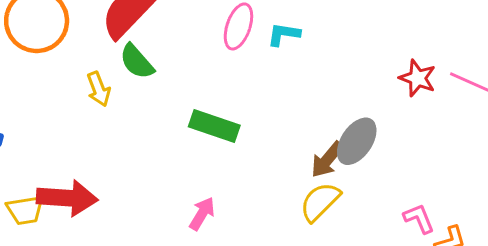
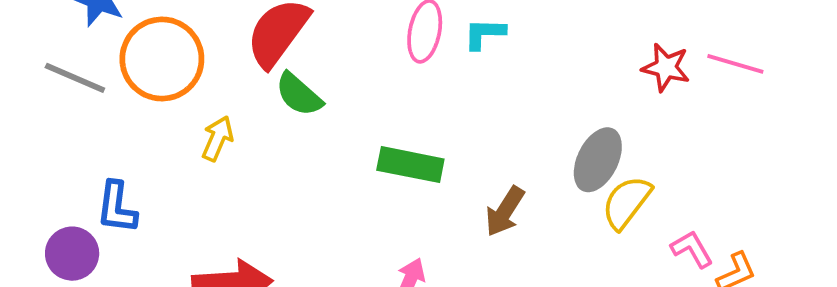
yellow arrow: (99, 89) -> (217, 138), moved, turned -128
brown arrow: (327, 160) -> (505, 211), moved
yellow semicircle: (320, 202) -> (627, 202), moved

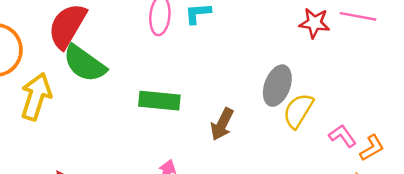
green semicircle: (299, 94) -> (84, 64), size x1.4
yellow arrow: (217, 138) -> (36, 97), size x1.6

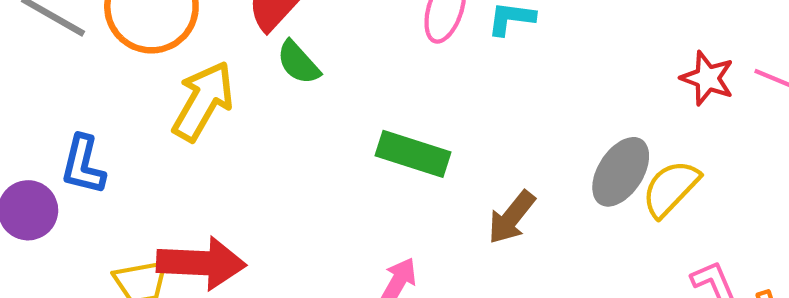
green semicircle: (84, 64) -> (298, 63), size x0.6
yellow semicircle: (298, 111) -> (671, 188), moved

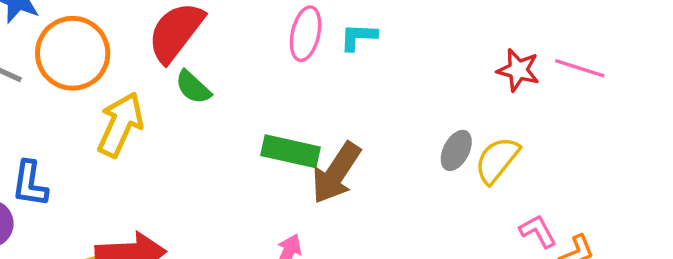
gray ellipse: (621, 172) -> (456, 150), size x0.7
brown arrow: (512, 217) -> (336, 173), moved, size x1.4

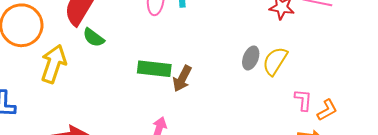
brown arrow: (336, 173) -> (182, 79), size x0.7
pink L-shape: (538, 231) -> (303, 100), turned 40

